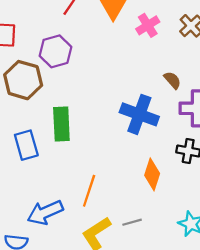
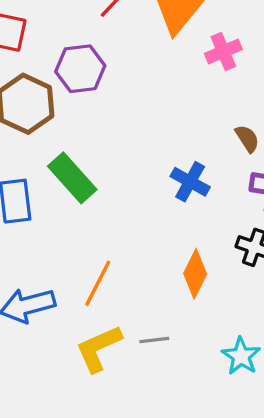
blue cross: (139, 114) -> (190, 182), size x0.7
green rectangle: (61, 124) -> (72, 178), turned -48

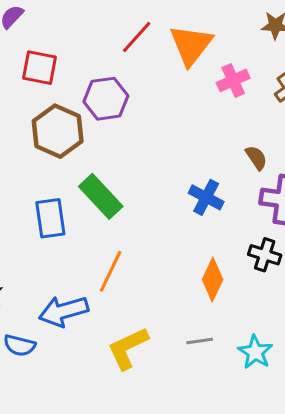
orange line: (98, 283) -> (111, 271), moved
gray line: (154, 340) -> (200, 341), moved

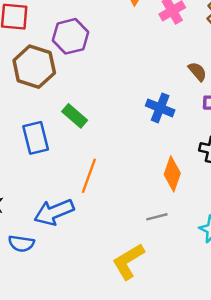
green rectangle: (101, 196) -> (75, 116), size x0.7
gray line: (200, 341) -> (157, 217), moved
yellow L-shape: (128, 348) -> (128, 261), moved

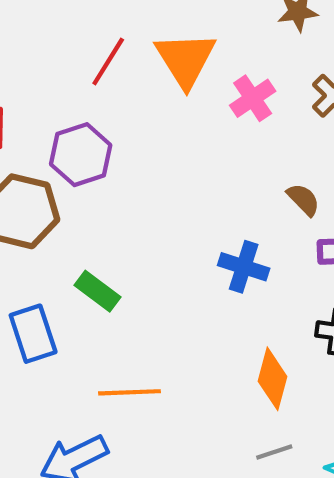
orange line: (89, 176) -> (130, 392), turned 72
gray line: (157, 217) -> (274, 452), moved

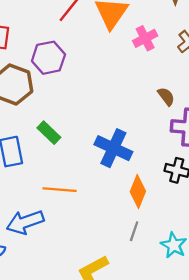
blue cross: (244, 267) -> (113, 148), moved, size x1.4
gray line: (274, 452) -> (134, 231), turned -60

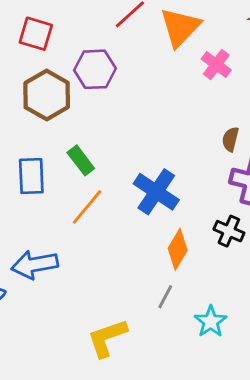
pink cross: (145, 38) -> (216, 65), turned -35
brown semicircle: (166, 96) -> (230, 139), turned -138
orange line: (60, 190) -> (87, 207), moved, turned -64

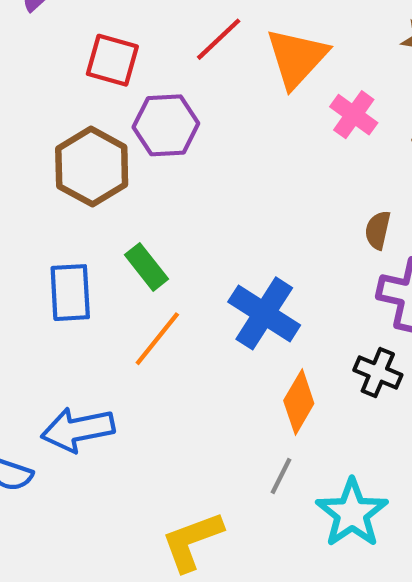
red square: (36, 34) -> (112, 60), moved
cyan star: (211, 322) -> (352, 513), size x1.4

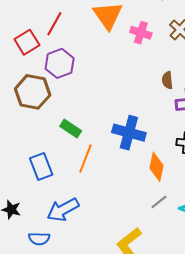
red line: (219, 39) -> (54, 24), moved
red square: (112, 60) -> (27, 42), turned -30
blue rectangle: (70, 293) -> (41, 166), moved
gray line: (281, 476) -> (159, 202), turned 42

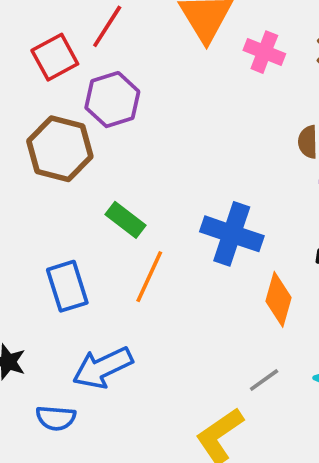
gray line: (159, 202) -> (264, 380), moved

